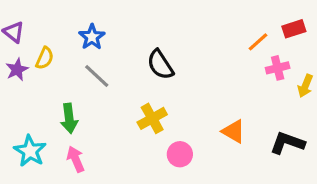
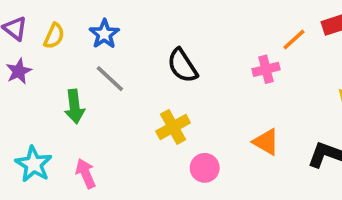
yellow semicircle: (45, 58) -> (54, 36), moved
pink cross: (278, 68) -> (266, 69), moved
green arrow: (69, 118) -> (75, 107), moved

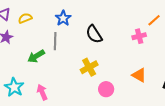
blue star: (104, 34) -> (63, 18), moved
yellow semicircle: (54, 36) -> (25, 18), turned -136
gray line: (110, 79) -> (55, 41), turned 48
green arrow: (75, 107) -> (36, 56), turned 66

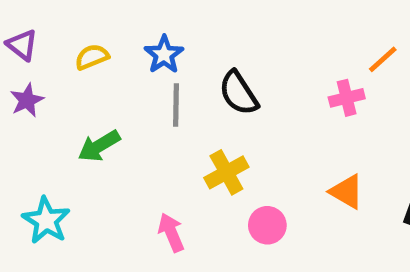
yellow semicircle: (25, 18) -> (92, 57), moved
gray line: (55, 41) -> (176, 105), moved
pink arrow: (42, 92) -> (171, 232), moved

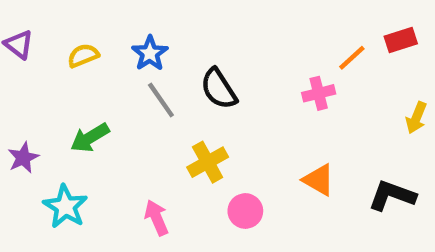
purple star: (27, 100) -> (23, 158), moved
gray line: (176, 105) -> (161, 100), turned -36
cyan star: (46, 220) -> (65, 207), moved

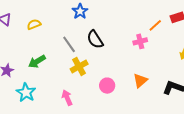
blue star: (150, 53) -> (80, 11), moved
yellow cross: (208, 162) -> (79, 66), moved
orange triangle: (319, 180) -> (140, 81), turned 49
pink circle: (245, 211) -> (107, 86), moved

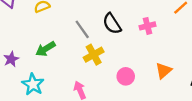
pink cross: (140, 41) -> (147, 26), moved

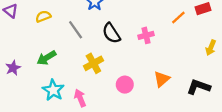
gray line: (82, 29) -> (76, 30), moved
cyan star: (33, 84) -> (53, 90), moved

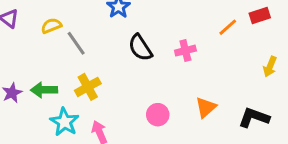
gray line: (76, 30) -> (76, 43), moved
green arrow: (47, 58) -> (44, 90), moved, turned 30
yellow cross: (93, 63) -> (88, 87), moved

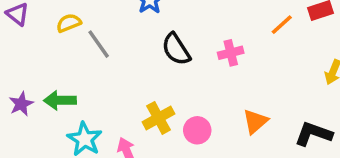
yellow cross: (88, 87) -> (158, 118), moved

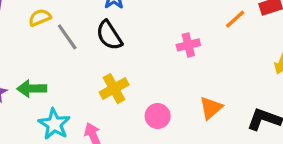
black semicircle: (176, 49) -> (109, 35), moved
yellow cross: (158, 118) -> (114, 89), moved

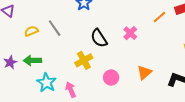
yellow semicircle: (40, 18) -> (31, 31), moved
black semicircle: (109, 35) -> (99, 38), moved
pink cross: (188, 45) -> (130, 33), turned -32

